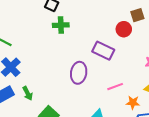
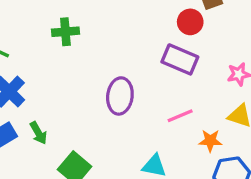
green cross: (61, 25) -> (65, 32), moved
purple rectangle: (103, 51) -> (180, 59), moved

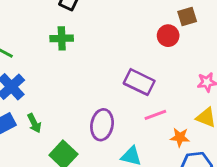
purple rectangle: (180, 59) -> (139, 82), moved
purple ellipse: (120, 96) -> (102, 125), moved

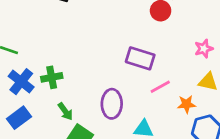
green cross: (62, 38) -> (52, 77), moved
green arrow: (34, 123) -> (65, 111), moved

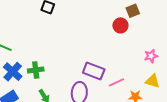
purple rectangle: (140, 58) -> (94, 71), moved

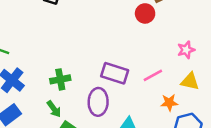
green cross: (36, 70) -> (60, 79), moved
pink line: (116, 82) -> (153, 75), moved

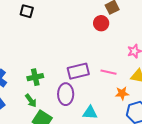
purple rectangle: (115, 73) -> (78, 71), turned -30
pink line: (153, 75) -> (108, 72), turned 42

